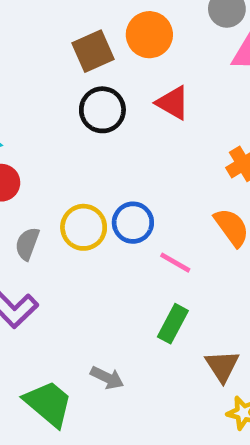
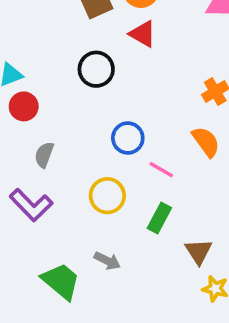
red triangle: (173, 103) -> (143, 34), moved
black circle: (102, 110) -> (96, 69), moved
yellow circle: (84, 227) -> (107, 196), moved

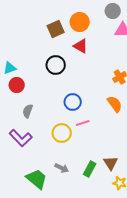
pink line: (161, 170) -> (83, 123), moved, turned -48
green rectangle: (159, 218) -> (90, 169), moved

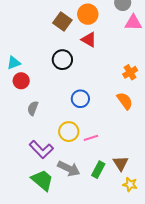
brown square: (56, 29) -> (62, 22), turned -30
pink line: (83, 123) -> (91, 138), moved
purple L-shape: (21, 138) -> (41, 150), moved
gray arrow: (62, 168) -> (69, 169), size x1.5

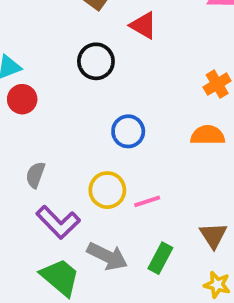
orange semicircle: (125, 101) -> (208, 135), turned -54
gray semicircle: (33, 108) -> (35, 175), moved
brown triangle: (121, 163) -> (213, 235), moved

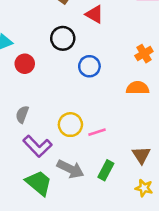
red circle: (22, 99) -> (25, 64), moved
blue circle: (128, 131) -> (89, 66), moved

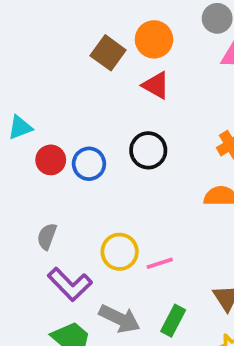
black circle: (63, 38) -> (148, 150), moved
blue circle: (89, 66) -> (89, 164), moved

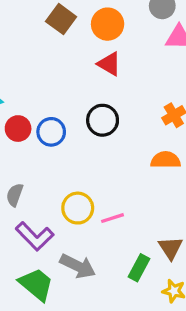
brown square: (108, 53) -> (61, 19), moved
green rectangle: (173, 321) -> (139, 268), moved

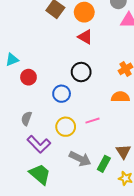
blue circle: (51, 132) -> (62, 94), moved
pink line: (113, 218) -> (92, 121), moved
gray arrow: (78, 266) -> (80, 159), moved

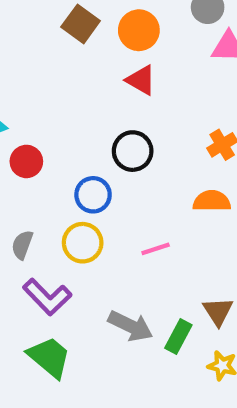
yellow circle: (66, 127) -> (83, 243), moved

